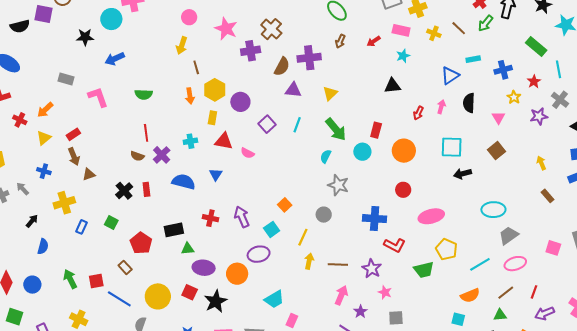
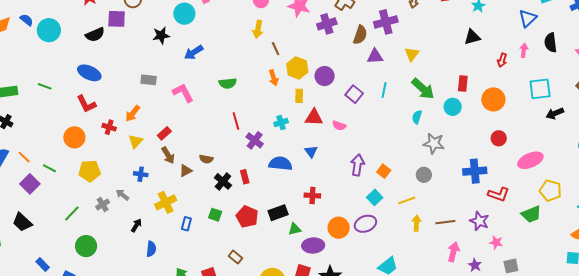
brown semicircle: (137, 156) -> (206, 159), moved
purple arrow: (242, 217) -> (357, 165), moved, turned 40
yellow line: (303, 237) -> (407, 200), turned 54
red pentagon: (141, 243) -> (247, 217), moved
orange circle: (237, 274) -> (339, 228), moved

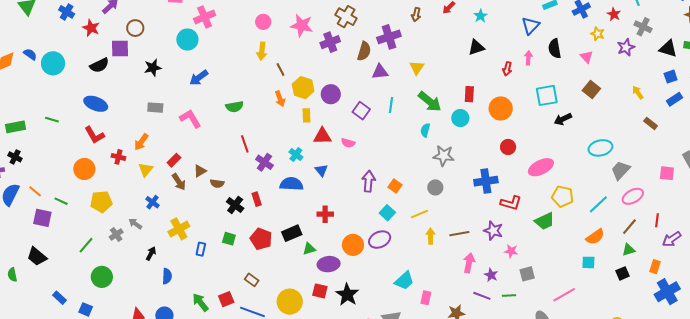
black star: (161, 35) -> (153, 68), moved
cyan cross: (281, 123) -> (296, 155), moved, turned -32
brown triangle: (186, 171) -> (200, 171), moved
blue cross: (141, 174) -> (152, 202), turned 32
purple square: (30, 184) -> (42, 218), turned -30

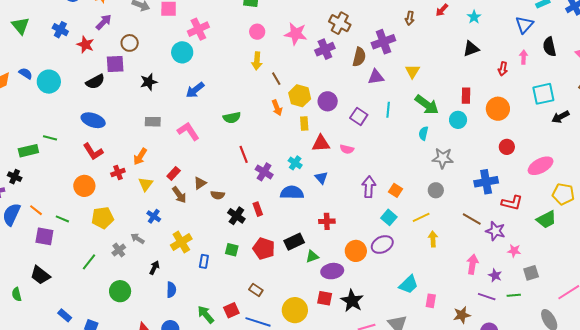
green rectangle: (15, 127) -> (28, 151), moved
red cross: (118, 157) -> (118, 173), turned -32
brown line: (459, 234) -> (472, 219), moved, turned 42
green circle: (102, 277) -> (120, 291), moved

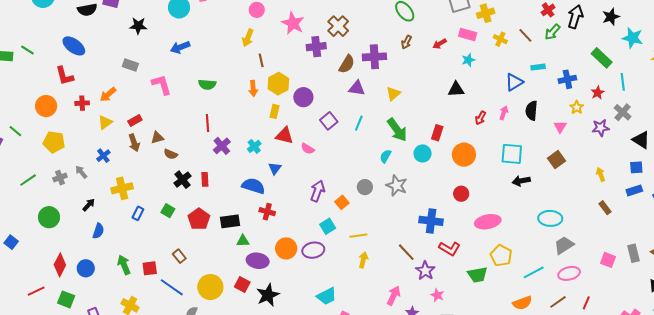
gray circle: (436, 190) -> (365, 187), moved
blue semicircle: (292, 193) -> (253, 186), moved

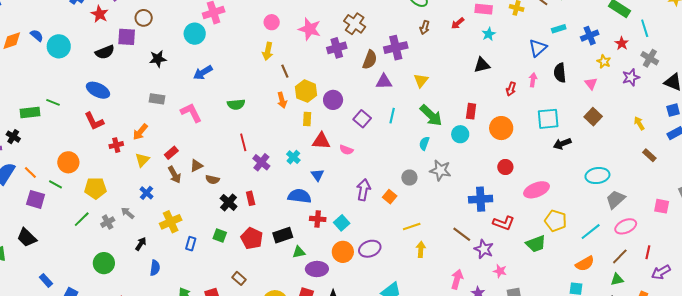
orange circle: (46, 106) -> (68, 162), moved
green line: (28, 180) -> (82, 219), moved
cyan square: (328, 226) -> (342, 223), moved

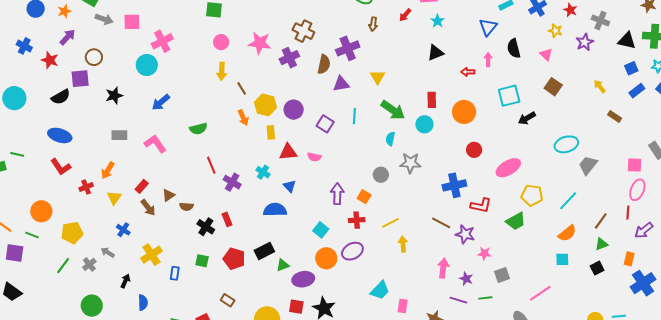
red arrow: (511, 89) -> (468, 72), turned 80
red cross: (318, 219) -> (357, 220), moved
pink ellipse: (626, 226) -> (637, 190), moved, turned -35

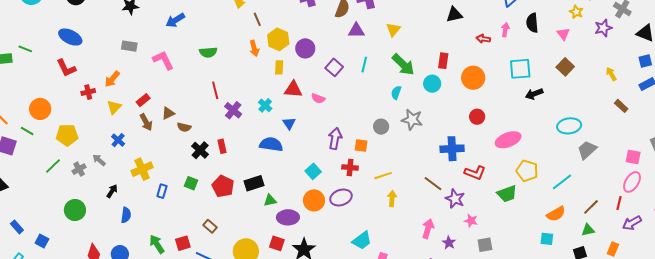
orange square: (364, 197) -> (361, 146), turned -32

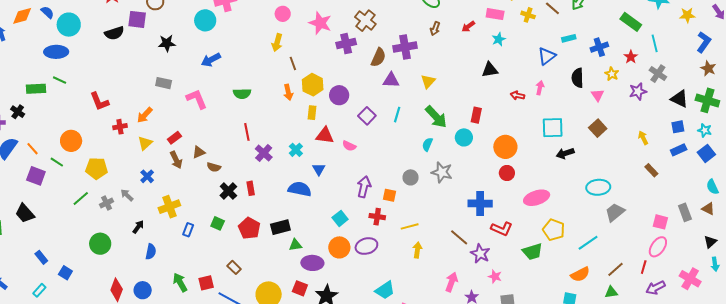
black semicircle: (532, 23) -> (578, 78), moved
blue ellipse: (70, 37) -> (56, 52), moved, turned -30
orange circle: (473, 78) -> (505, 147), moved

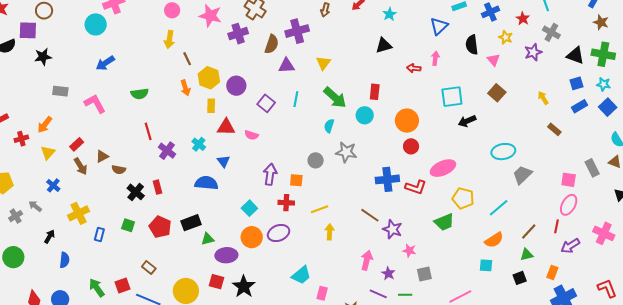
black star: (167, 43) -> (43, 57), moved
red L-shape: (502, 229) -> (416, 187), moved

